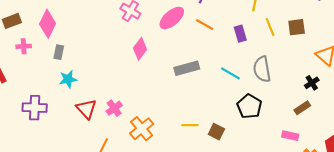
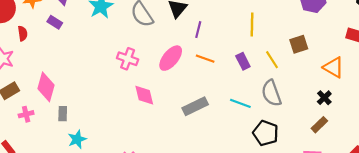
yellow line: (270, 27) -> (272, 60), moved
pink diamond: (140, 49) -> (144, 95), turned -40

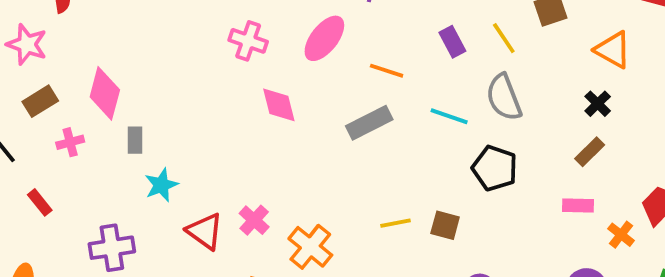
orange line: (205, 59) -> (387, 71), moved

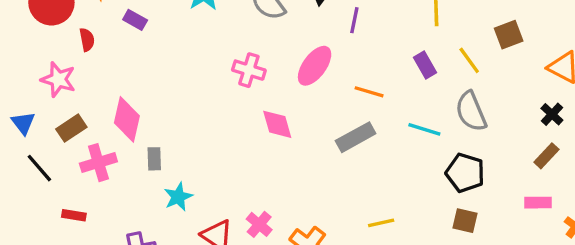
pink cross: (70, 142) -> (98, 163), size x1.5
red rectangle: (40, 202) -> (74, 215), turned -40
brown square: (445, 225) -> (465, 221), moved

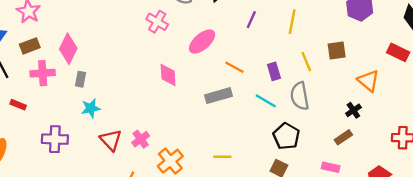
purple line: (354, 20) -> (251, 20), moved
purple rectangle: (425, 65) -> (274, 71), moved
pink cross: (249, 70) -> (157, 22), moved

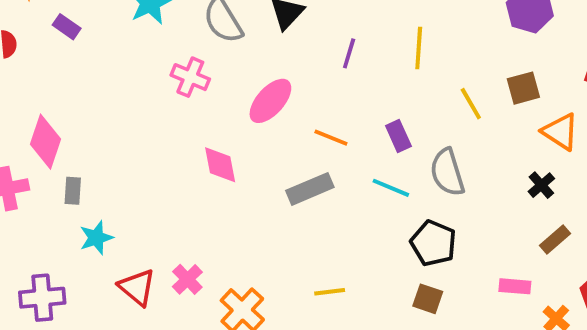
brown square: (337, 50) -> (523, 88), moved
yellow line: (306, 62) -> (471, 104), moved
brown rectangle: (343, 137) -> (555, 239), moved

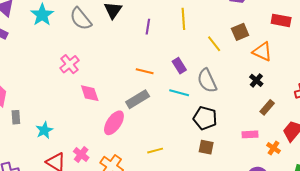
pink cross: (190, 77) -> (69, 64), moved, turned 36
pink ellipse: (270, 101) -> (114, 123), moved
cyan star: (96, 238) -> (44, 130), moved

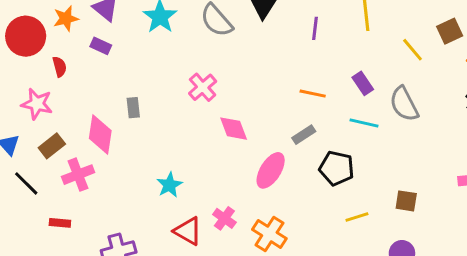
gray rectangle: (138, 99) -> (304, 135), size x0.7
gray rectangle: (16, 117) -> (133, 108), moved
black pentagon: (205, 118) -> (337, 168), moved
yellow line: (155, 151) -> (357, 217), moved

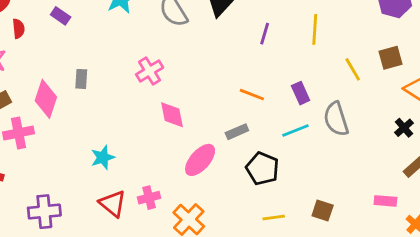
cyan line: (364, 123) -> (295, 130), turned -44
pink cross: (224, 218) -> (149, 198), turned 30

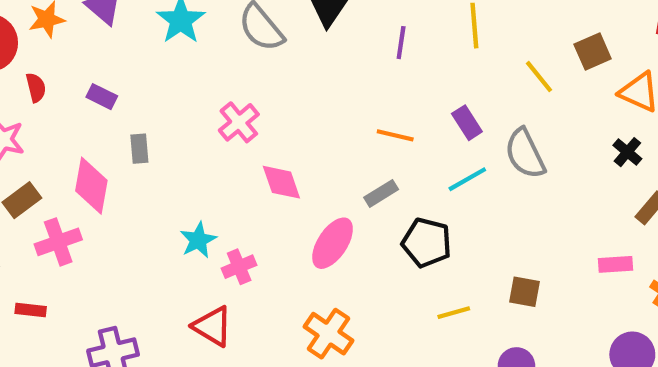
purple rectangle: (61, 16) -> (102, 97), moved
cyan star: (103, 157) -> (198, 240), moved
pink cross: (149, 198) -> (239, 267), moved

